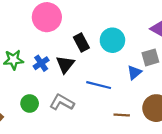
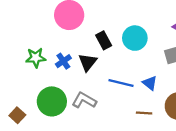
blue triangle: (134, 72) -> (150, 83), moved, turned -42
green circle: (30, 103) -> (52, 101), size x1.6

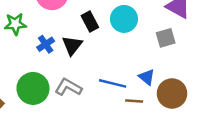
green star: (36, 58) -> (15, 24), moved
blue line: (121, 83) -> (113, 83), moved
blue triangle: (150, 83) -> (147, 77), moved

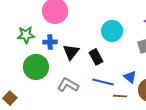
black rectangle: (90, 21) -> (96, 57), moved
blue cross: (46, 44) -> (50, 42), moved, turned 32
green circle: (33, 88) -> (36, 67), moved

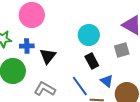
black rectangle: (96, 57) -> (92, 61), moved
blue line: (103, 82) -> (80, 86), turned 40

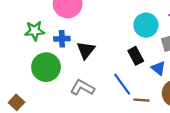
cyan circle: (89, 35) -> (146, 25), moved
blue triangle: (107, 81) -> (158, 68), moved

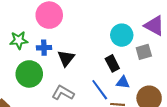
blue triangle: (158, 68) -> (123, 82), moved, turned -32

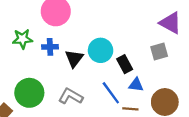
cyan circle: (122, 35) -> (101, 50), moved
green circle: (29, 74) -> (29, 93), moved

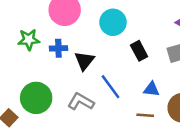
cyan circle: (101, 50) -> (113, 22), moved
black rectangle: (125, 64) -> (139, 51), moved
blue line: (111, 93) -> (111, 87), moved

